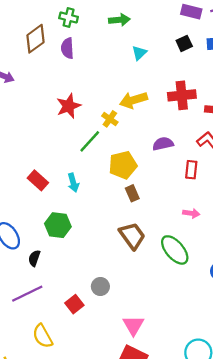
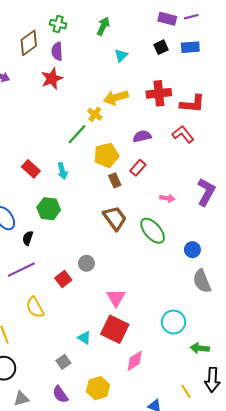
green arrow: (119, 20) -> (103, 26), turned -60
red star: (69, 106) -> (52, 79), moved
red rectangle: (191, 170) -> (138, 168), moved, turned 35

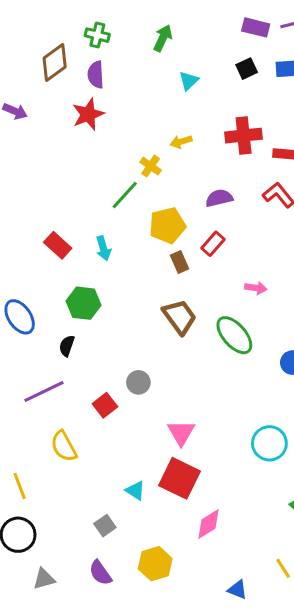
yellow arrow: (116, 97) -> (181, 142), size x0.6
black semicircle: (28, 238) -> (67, 346), moved
cyan circle: (174, 322) -> (269, 443), moved

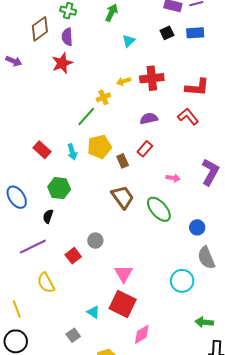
red cross: (244, 136) -> (152, 78), moved
yellow cross: (151, 166) -> (103, 97), turned 32
yellow pentagon: (167, 225) -> (99, 147), moved

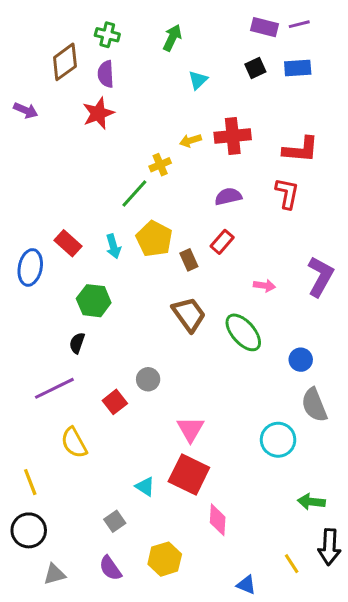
red L-shape: (188, 117) -> (287, 193), turned 50
yellow pentagon: (99, 147) -> (154, 239), turned -30
blue ellipse: (17, 197) -> (30, 267), moved, turned 45
pink diamond: (142, 334) -> (218, 520), turned -55

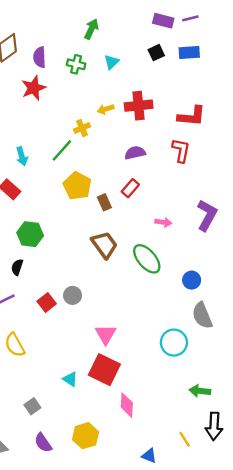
green cross: (107, 35) -> (76, 64), moved
cyan arrow: (113, 246) -> (22, 156), moved
red square: (115, 402) -> (47, 302), moved
gray square: (115, 521) -> (32, 406), moved

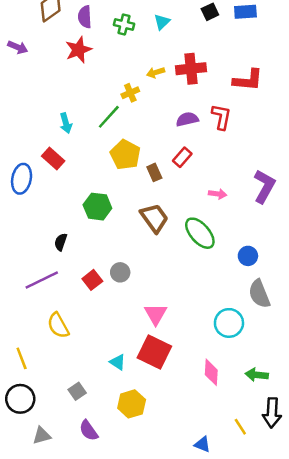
red L-shape: (181, 150) -> (221, 117), moved
green hexagon: (30, 234) -> (97, 207), moved
pink diamond: (127, 405) -> (211, 372), moved
yellow hexagon: (85, 436) -> (132, 404), moved

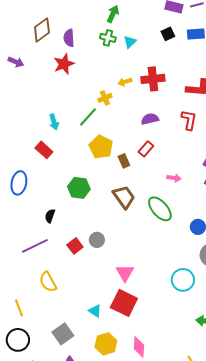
green cross: (124, 24) -> (108, 38), moved
red L-shape: (221, 117) -> (189, 120), moved
blue ellipse: (22, 179) -> (19, 183), moved
pink diamond: (211, 372) -> (139, 347), moved
gray square: (77, 391) -> (63, 334), size x1.5

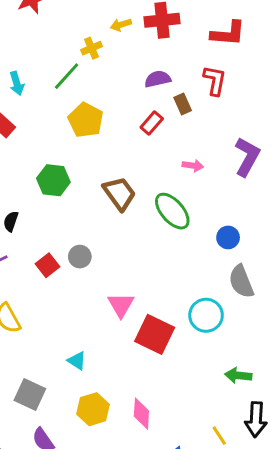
brown rectangle: (124, 161) -> (183, 104), moved
red square: (124, 303) -> (155, 334), moved
gray square: (63, 334) -> (30, 395), turned -30

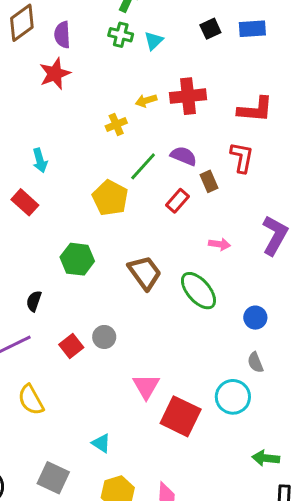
green line: (67, 76) -> (143, 166), moved
purple semicircle: (158, 79) -> (184, 156), turned 35
gray semicircle: (241, 282) -> (255, 362), moved, size x0.6

